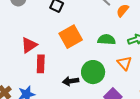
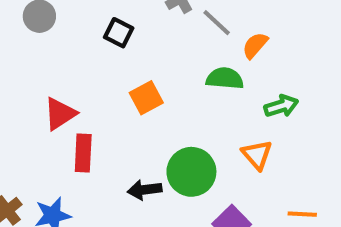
orange square: (71, 37) -> (146, 98), size x0.7
green semicircle: (107, 40) -> (225, 78), moved

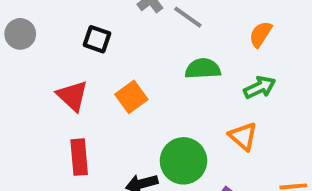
orange semicircle: (255, 45) -> (261, 34), moved
red triangle: (60, 114) -> (72, 96), moved, turned -36

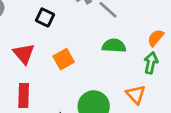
orange semicircle: (261, 34) -> (156, 38), moved
green arrow: (260, 87) -> (151, 63), turned -60

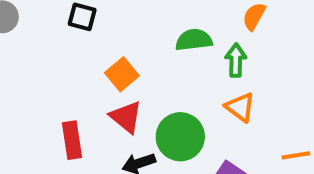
red triangle: (24, 54) -> (126, 117), moved
green arrow: (151, 63) -> (236, 60), moved

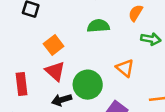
green arrow: (236, 60) -> (151, 39), moved, turned 96

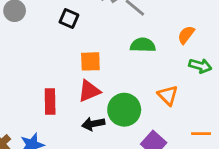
orange square: (54, 45) -> (90, 61), turned 30
red triangle: (55, 71) -> (89, 91), turned 50

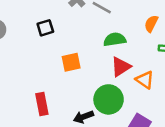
black square: (69, 19) -> (45, 28), turned -30
red triangle: (89, 91) -> (121, 67), moved

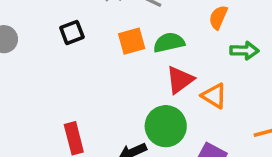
orange square: (71, 62) -> (132, 41), moved

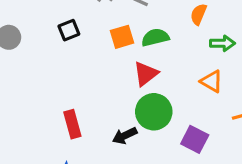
red triangle: (180, 80) -> (146, 74), moved
orange triangle: (214, 96) -> (212, 81), moved

